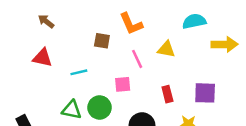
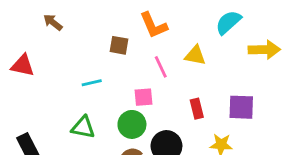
cyan semicircle: (194, 21) -> (228, 22), turned -30
red triangle: (42, 58) -> (23, 65), moved
green circle: (100, 107) -> (132, 124), moved

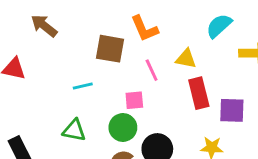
brown arrow: (53, 22) -> (44, 26), size x1.4
brown square: (119, 45) -> (110, 49), size x1.5
red rectangle: (197, 109) -> (199, 93), moved, size x1.5

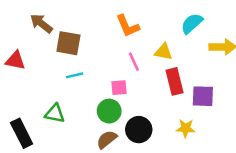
brown square: (110, 49) -> (68, 43), moved
green triangle: (74, 130) -> (55, 114), moved

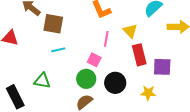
yellow triangle: (163, 52) -> (130, 31), turned 35
pink line: (134, 62) -> (106, 39), turned 35
pink square: (119, 88) -> (94, 60), turned 32
black circle: (139, 130) -> (115, 83), moved

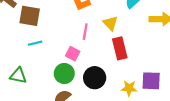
purple square: (162, 67) -> (151, 81), moved

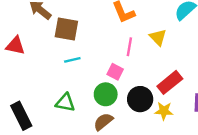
red rectangle: (120, 48) -> (170, 82), moved, turned 65
green triangle: (18, 76) -> (65, 103), moved
yellow star: (129, 88) -> (164, 111), moved

